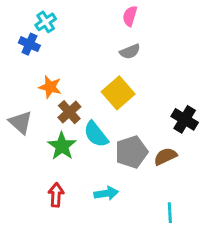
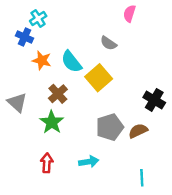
pink semicircle: (130, 16) -> (129, 14), moved
gray semicircle: (130, 51) -> (108, 43), turned 56
orange star: (50, 87) -> (42, 60), moved
cyan semicircle: (96, 134) -> (71, 62), moved

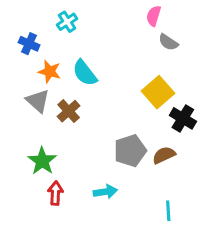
cyan cross: (38, 18) -> (67, 22), moved
gray semicircle: (108, 43) -> (168, 42), moved
yellow square: (99, 78) -> (158, 92), moved
gray triangle: (17, 102) -> (38, 101), moved
green star: (52, 122) -> (42, 161), moved

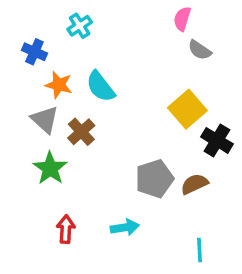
green star: (42, 161) -> (50, 168), moved

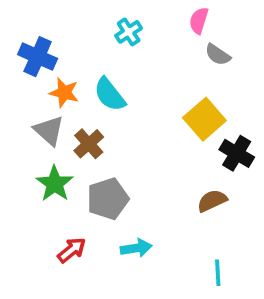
cyan cross: (80, 26) -> (129, 32), moved
blue cross: (34, 52) -> (38, 57), size x1.4
gray pentagon: (154, 179) -> (108, 199), moved
red arrow: (66, 229) -> (72, 250), turned 48

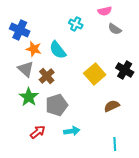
pink semicircle: (199, 21) -> (105, 11), turned -120
cyan cross: (129, 32) -> (76, 24), moved, turned -32
yellow square: (204, 119) -> (95, 74), moved
black cross: (237, 153) -> (125, 70), moved

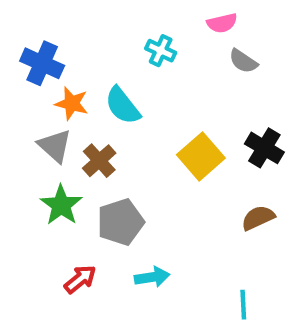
brown semicircle: (112, 106) -> (258, 218), moved

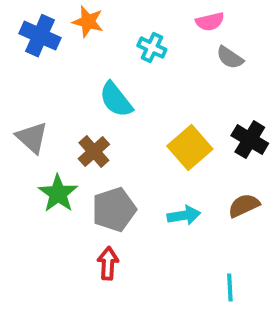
blue cross: (42, 63) -> (40, 36), moved
orange star: (72, 103) -> (88, 22), moved
gray triangle: (55, 146) -> (32, 138), moved
cyan arrow: (152, 277) -> (184, 215), moved
red arrow: (80, 279) -> (108, 263), moved, turned -48

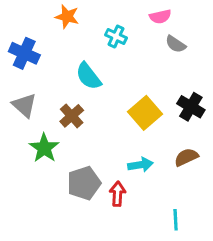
blue cross: (40, 36) -> (24, 53), moved
gray pentagon: (114, 209) -> (84, 183), moved
red arrow: (108, 263) -> (118, 194), moved

